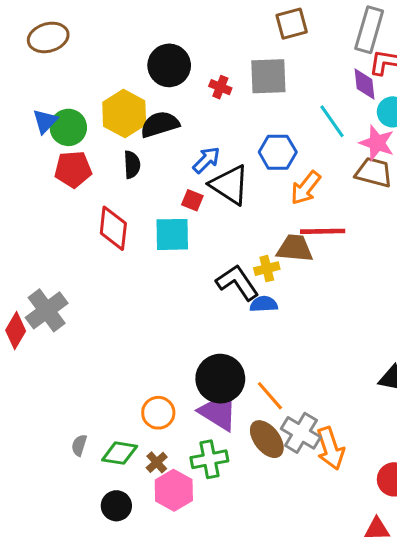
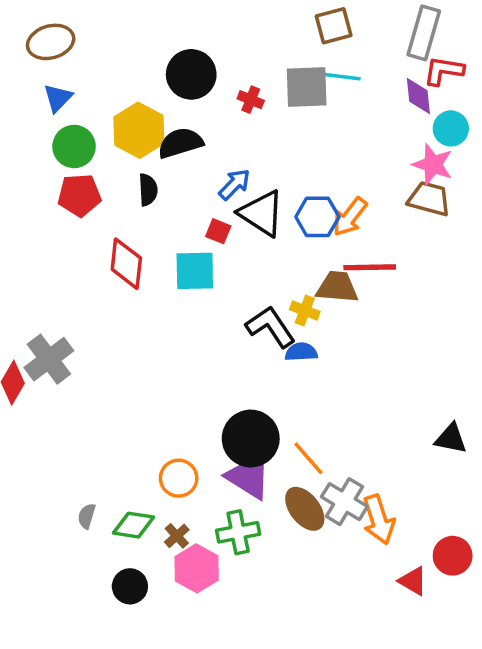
blue triangle: (45, 121) -> (58, 98), moved
cyan line: (332, 121) -> (339, 76), moved, turned -48
blue hexagon: (278, 152) -> (317, 217), moved
yellow cross: (267, 269) -> (305, 311), turned 35
red triangle: (377, 529) -> (413, 581), moved, turned 32

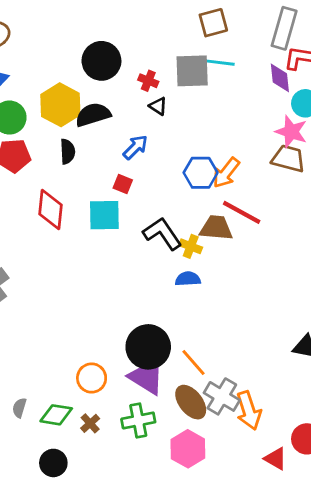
black triangle: (262, 213) -> (158, 106), moved, size x0.5
red line: (370, 267) -> (242, 212), turned 30
black L-shape: (271, 327) -> (162, 234), moved
pink hexagon: (197, 568) -> (188, 449), moved

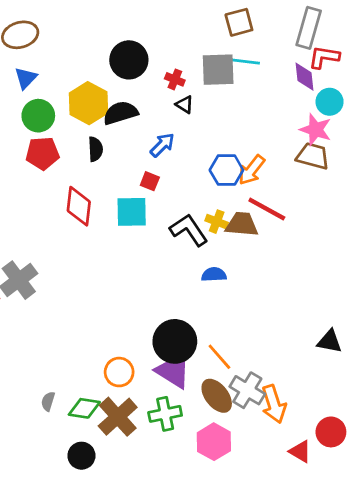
yellow cross: (191, 246) -> (217, 222), moved
brown cross: (90, 423) -> (118, 417), size x2.0

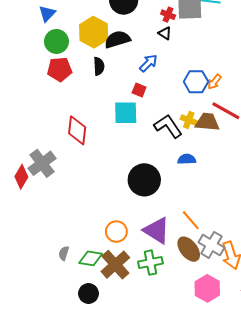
red cross: (175, 79) -> (168, 15), moved
orange arrow: (251, 170) -> (215, 82), size x0.7
red diamond: (79, 206) -> (77, 130), moved
black circle: (175, 341) -> (144, 180), moved
pink hexagon: (214, 442) -> (207, 288), moved

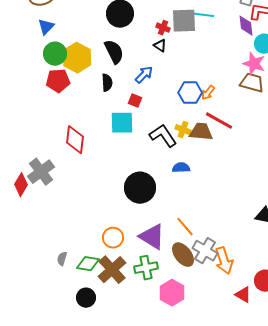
yellow hexagon: (94, 32) -> (77, 58), moved
black semicircle: (117, 39) -> (114, 52), turned 80
black semicircle: (99, 66) -> (107, 83), moved
pink hexagon: (207, 288) -> (172, 293), moved

